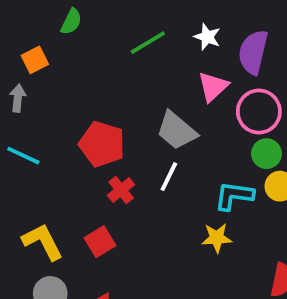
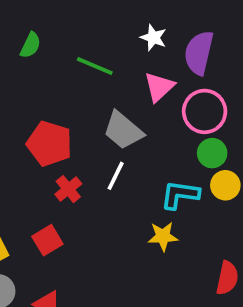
green semicircle: (71, 22) -> (30, 45), moved
green line: (148, 43) -> (95, 66), moved, turned 54

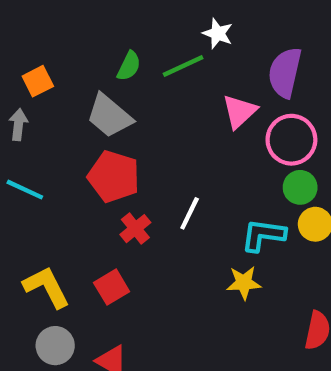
white star: (153, 38) -> (218, 33), moved
green semicircle: (30, 45) -> (129, 66), moved
green line: (95, 66) -> (183, 66), moved, turned -48
gray trapezoid: (123, 130) -> (109, 116), moved

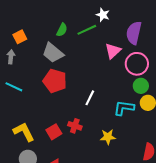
red cross: (135, 229) -> (75, 126), moved, turned -32
yellow star: (244, 283) -> (108, 137), moved

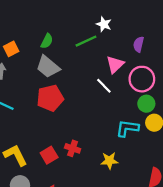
green semicircle: (62, 30) -> (47, 41), moved
purple semicircle: (134, 33) -> (139, 44), size x0.6
red pentagon: (55, 81) -> (50, 98), turned -30
white line: (90, 98) -> (104, 86), moved, turned -70

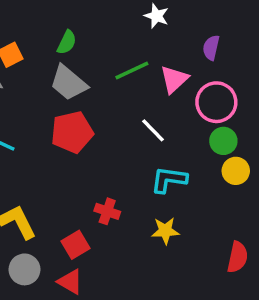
green line: (86, 41) -> (132, 71), moved
white line: (104, 86) -> (153, 130), moved
cyan L-shape: (127, 128) -> (169, 180), moved
red square: (49, 155) -> (76, 245), moved

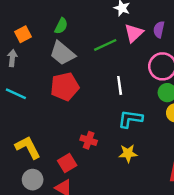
pink triangle: (174, 79) -> (134, 33), moved
white line: (153, 130) -> (120, 85), turned 36

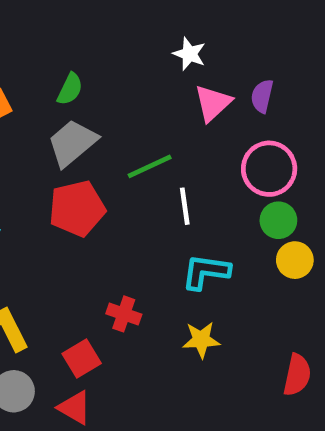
green line: (105, 45) -> (150, 166), moved
gray trapezoid: (62, 53) -> (72, 143), turned 100

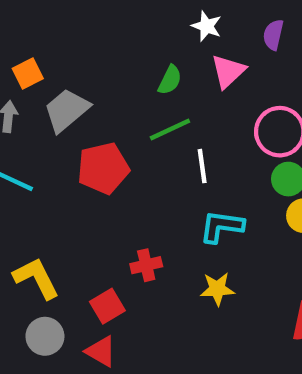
green semicircle: (70, 89) -> (170, 80), moved
purple semicircle: (262, 96) -> (273, 35), moved
gray trapezoid: (72, 143) -> (66, 110), moved
red cross: (124, 314) -> (146, 265), turned -32

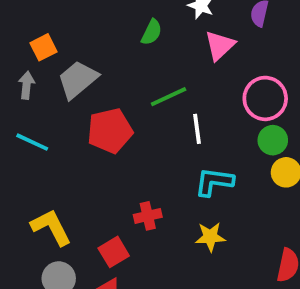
green semicircle: (170, 80) -> (152, 32), moved

